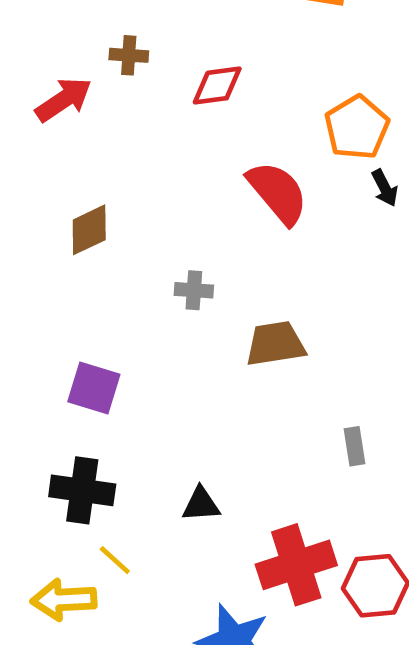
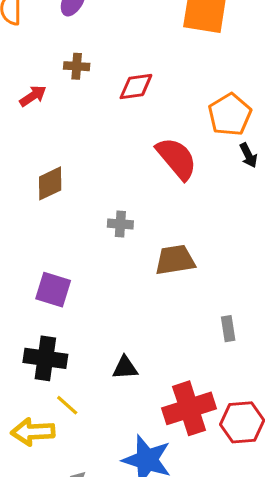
red arrow: (64, 100) -> (33, 96), size x0.7

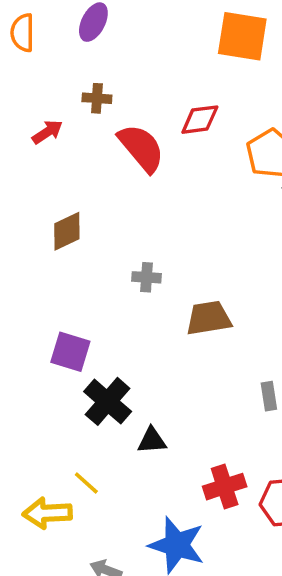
red diamond: (136, 87) -> (200, 120), moved
red semicircle: (177, 158) -> (141, 148), moved
black cross: (45, 358) -> (108, 401), moved, turned 33
red cross: (189, 408) -> (225, 487), size x0.7

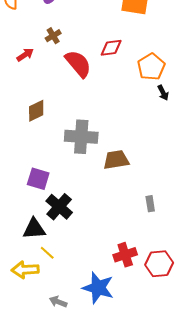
brown cross: (97, 98) -> (53, 36), turned -35
gray cross: (147, 277) -> (81, 137), size x2.0
black triangle: (152, 440) -> (34, 229), moved, size x1.4

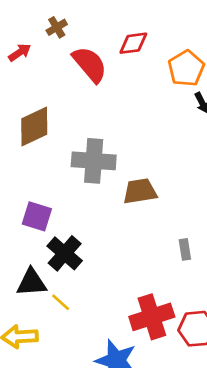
brown diamond: (36, 111) -> (34, 126), size x1.4
yellow line: (47, 253) -> (61, 302), moved
red cross: (125, 255) -> (152, 317), size x1.4

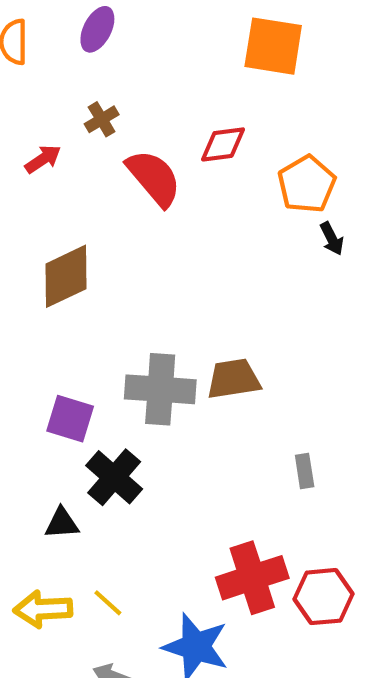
gray cross: (94, 161) -> (160, 389), moved
black triangle: (32, 282) -> (62, 523), size x0.7
yellow line: (61, 302) -> (108, 603), moved

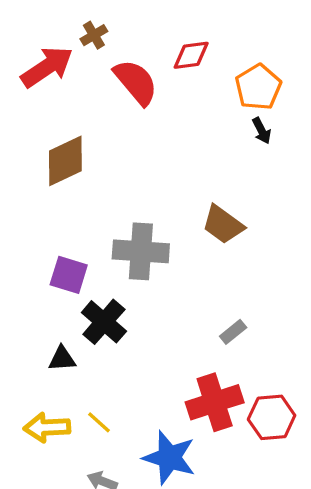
red arrow: (43, 159) -> (47, 67), size x1.8
black arrow: (332, 239) -> (262, 131), moved
brown trapezoid: (233, 379) -> (223, 225), moved, turned -135
gray rectangle: (305, 471) -> (233, 332), moved, turned 60

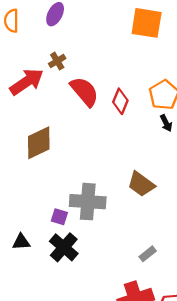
red diamond: (191, 55) -> (120, 101), moved, turned -60
purple square: (69, 275) -> (59, 217), moved, size x0.7
black triangle: (62, 359) -> (21, 242), moved

